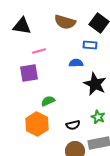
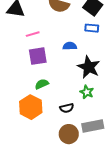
blue rectangle: (90, 45) -> (92, 28), moved
purple square: (29, 73) -> (38, 56), moved
green star: (98, 117) -> (87, 92), moved

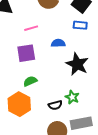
pink line: (33, 34) -> (31, 28), moved
green star: (87, 92) -> (72, 97), moved

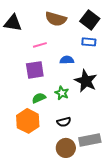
green star: (72, 97) -> (62, 93), moved

